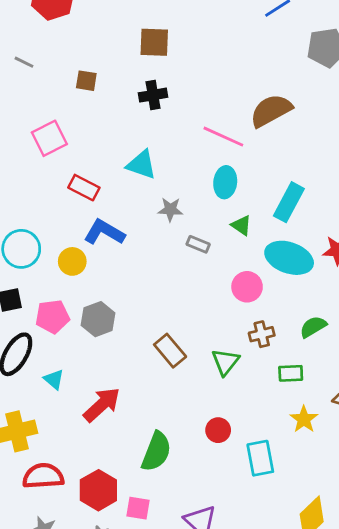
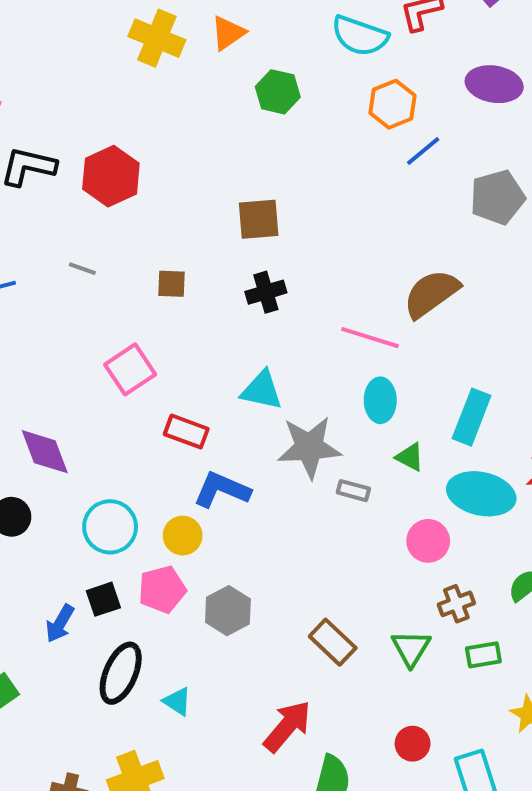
gray star: (170, 209) -> (309, 447), size x1.8
pink pentagon: (52, 317) -> (162, 589), moved
green rectangle: (291, 373) -> (483, 655), moved
red arrow: (102, 405) -> (287, 726), moved

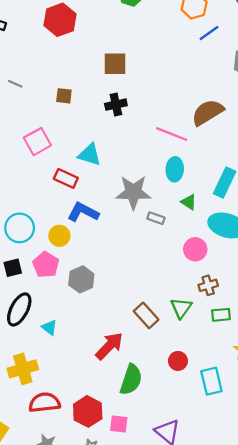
red hexagon: (111, 176) -> (60, 20), moved
cyan triangle: (262, 390) -> (90, 155), moved
pink pentagon: (162, 589) -> (46, 265), turned -30
brown rectangle: (333, 642) -> (146, 315), moved

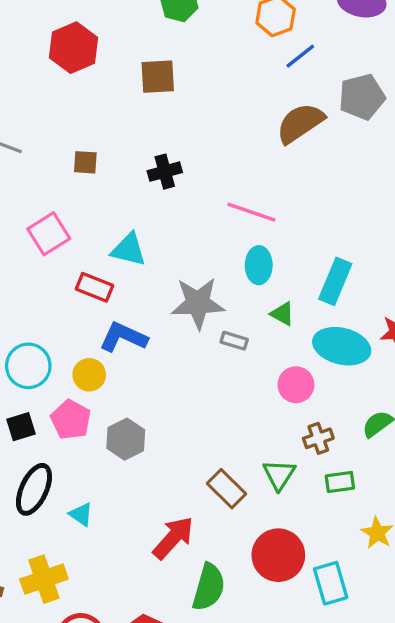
brown square: (115, 64) -> (158, 77), moved
brown semicircle: (208, 112) -> (300, 123), moved
red circle: (178, 361) -> (278, 555), size x1.8

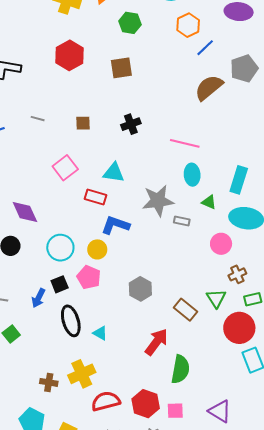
gray hexagon: (126, 439) -> (140, 289), moved
black ellipse: (34, 489) -> (71, 321), turned -36
red circle: (278, 555) -> (239, 328), moved

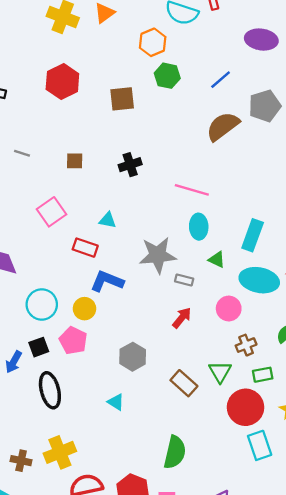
green hexagon: (130, 23) -> (167, 76), moved
orange hexagon: (188, 25) -> (153, 42), moved
cyan triangle: (114, 173) -> (108, 220), size x0.7
cyan triangle: (100, 333) -> (116, 402), moved
red arrow: (156, 342) -> (182, 318), moved, size x0.7

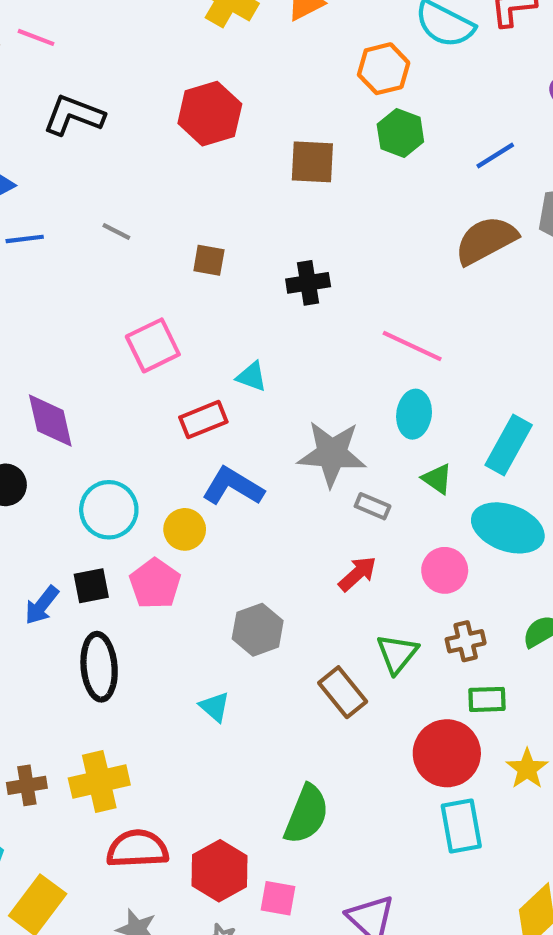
red rectangle: (85, 248) -> (203, 420), turned -50
green triangle: (220, 372) -> (397, 654), moved
brown cross: (21, 461) -> (27, 785), turned -30

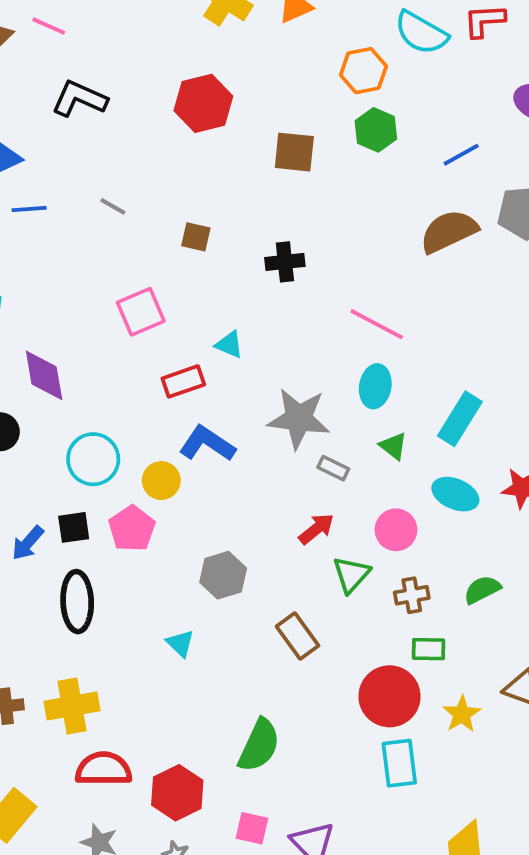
cyan ellipse: (508, 528) -> (455, 494), size x0.7
green triangle: (397, 654) -> (351, 575), moved
pink square: (278, 898) -> (252, 828), moved

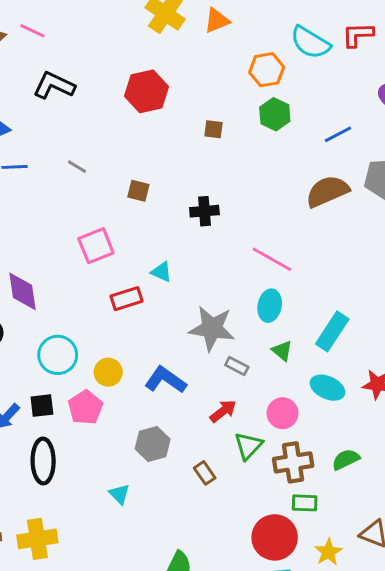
brown square: (294, 152) -> (214, 129), size x0.6
blue L-shape: (207, 444) -> (165, 380), moved
brown cross: (412, 595) -> (293, 462), size x1.5
brown rectangle: (298, 636) -> (205, 473), moved, size x0.7

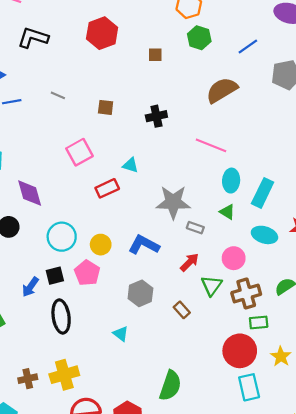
brown semicircle: (327, 191) -> (222, 90), moved
cyan ellipse: (270, 306) -> (231, 181), moved

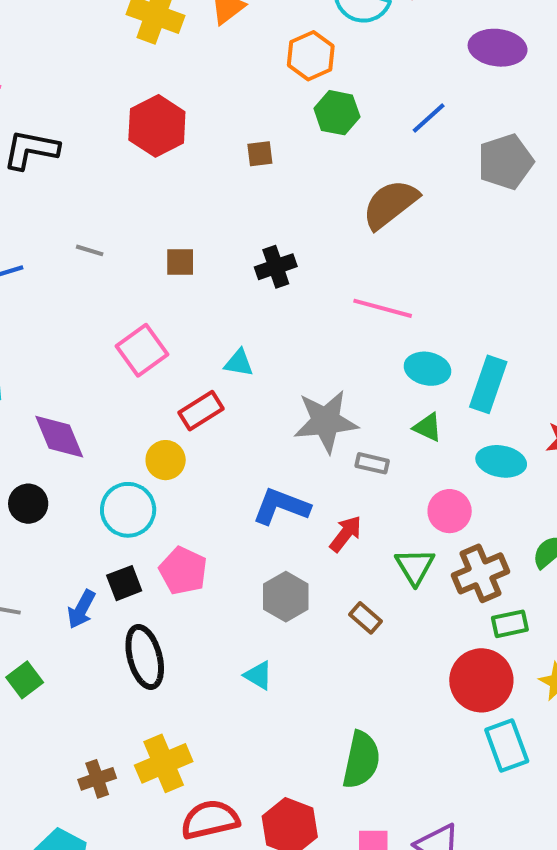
cyan ellipse: (231, 181) -> (427, 369), turned -75
yellow circle: (101, 245) -> (166, 460), moved
red arrow: (189, 262) -> (346, 534), moved

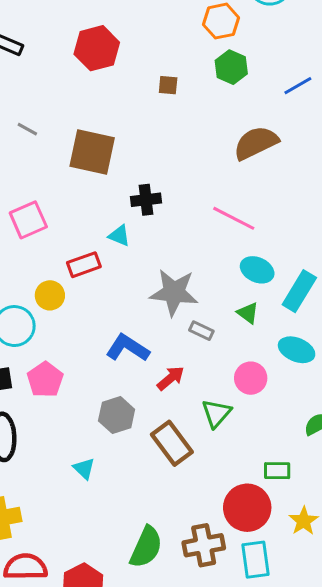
brown square: (180, 262) -> (92, 152), size x2.0
black cross: (276, 267) -> (146, 200), moved
pink square: (142, 350) -> (28, 220), moved
brown cross: (481, 573) -> (204, 545), moved
brown rectangle: (366, 618) -> (172, 443), size x1.8

